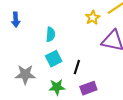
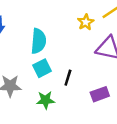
cyan semicircle: (51, 34) -> (38, 41), size x1.5
purple rectangle: (88, 88) -> (100, 94), moved

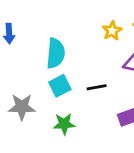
black line: (68, 78) -> (97, 87), moved, turned 63

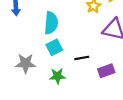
black line: (97, 87) -> (82, 58), moved

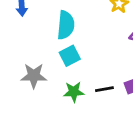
black line: (82, 58) -> (104, 89), moved

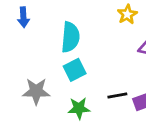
black line: (104, 89) -> (117, 95), moved

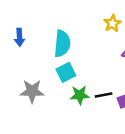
blue arrow: (23, 17) -> (19, 37), moved
green star: (79, 108) -> (80, 95), moved

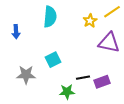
cyan semicircle: (62, 44) -> (50, 17), moved
green star: (80, 95) -> (67, 92), moved

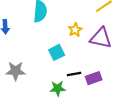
yellow star: (90, 21) -> (75, 30), moved
cyan square: (53, 60) -> (57, 52), moved

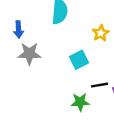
gray star: (16, 71) -> (29, 54), moved

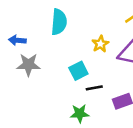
blue arrow: (18, 29) -> (17, 40), turned 98
black line: (99, 85) -> (94, 88), moved

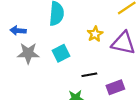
cyan square: (78, 71) -> (61, 53), moved

